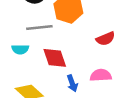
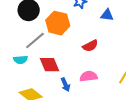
gray line: (39, 27) -> (35, 40), turned -30

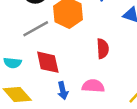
red semicircle: (90, 46) -> (103, 49), turned -77
cyan semicircle: (21, 60) -> (13, 63), moved

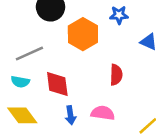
gray line: (36, 29) -> (29, 54), moved

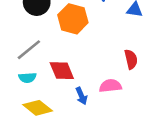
red semicircle: (116, 75) -> (131, 59), moved

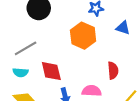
orange hexagon: (73, 19) -> (83, 36), moved

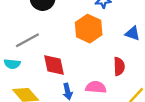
blue triangle: (123, 28) -> (133, 33), moved
cyan semicircle: (20, 72) -> (12, 64), moved

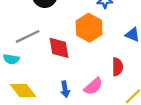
red diamond: (54, 65) -> (59, 48), moved
pink semicircle: (96, 87) -> (93, 86), turned 132

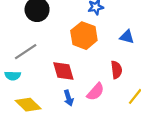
red diamond: (59, 48) -> (63, 71), moved

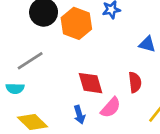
orange hexagon: (84, 36) -> (76, 23), moved
red diamond: (63, 71) -> (91, 83), moved

